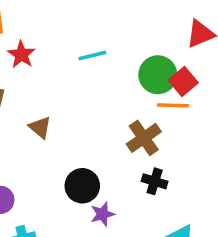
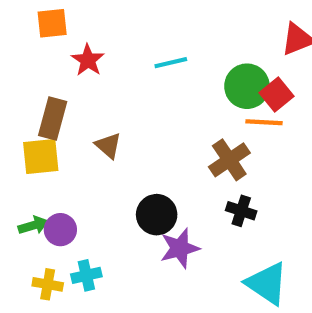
purple star: (102, 214) -> (180, 248), size x1.4

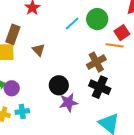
cyan line: (171, 63) -> (72, 24), moved, turned -35
green circle: (247, 86) -> (97, 19), moved
black cross: (241, 211) -> (100, 87), size x1.5

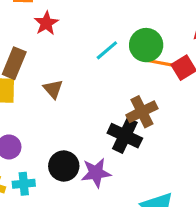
orange line: (115, 45) -> (162, 63), moved
black circle: (59, 85) -> (64, 166), moved
black cross: (100, 87) -> (125, 136), moved

